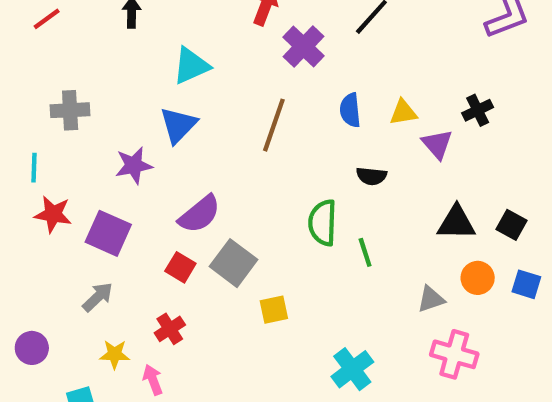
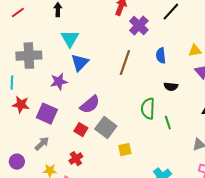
cyan triangle: (191, 66) -> (70, 39), moved, turned -36
gray cross: (70, 110) -> (29, 56), size x1.4
yellow triangle: (403, 112) -> (195, 51), moved
purple circle: (32, 348) -> (17, 162), moved

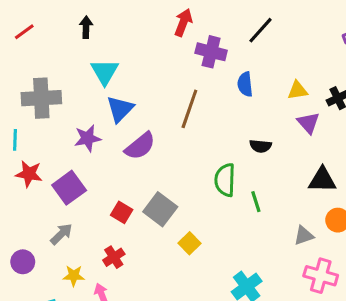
purple cross: (139, 26) -> (211, 52), turned -30
blue semicircle: (161, 56) -> (245, 84), moved
purple semicircle: (90, 105) -> (140, 146), moved
purple square: (47, 114) -> (69, 188), turned 30
yellow square: (125, 150) -> (189, 243), turned -32

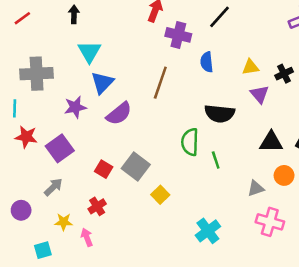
black semicircle: (261, 146) -> (220, 114), size x1.6

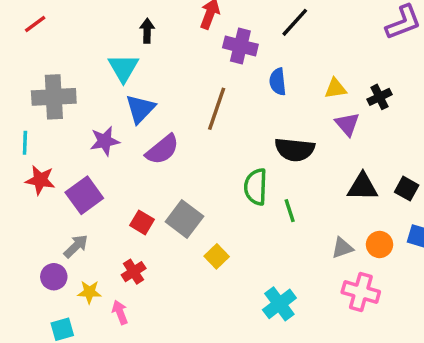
black arrow: (74, 14) -> (147, 31), moved
orange circle: (284, 175) -> (380, 244), moved
purple circle: (21, 210) -> (54, 277), moved

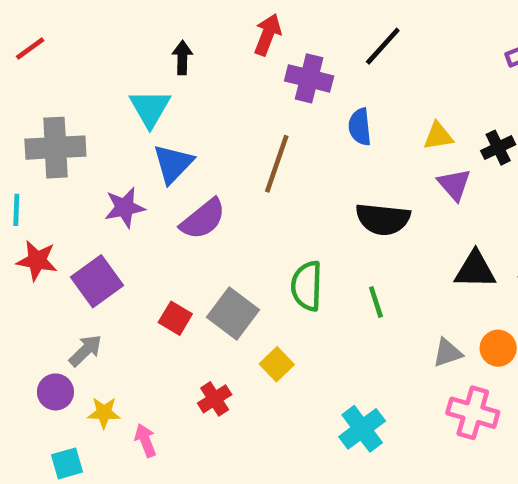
green semicircle: (256, 187) -> (307, 286), moved
red cross: (134, 272) -> (215, 399), moved

